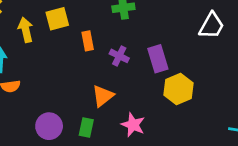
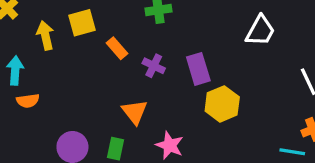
orange rectangle: (88, 41) -> (117, 48), turned -30
orange triangle: (103, 96) -> (135, 112), turned -30

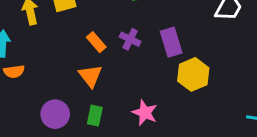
orange rectangle: (117, 48) -> (96, 42), moved
orange triangle: (135, 112) -> (90, 76), moved

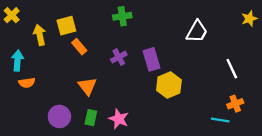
purple cross: (130, 39) -> (119, 57), turned 35
orange rectangle: (96, 42) -> (79, 47), moved
pink star: (145, 113) -> (119, 119), moved

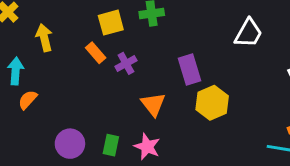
yellow square: (66, 26) -> (111, 23), moved
purple cross: (119, 57) -> (126, 63), moved
orange semicircle: (27, 83) -> (28, 100), turned 140
orange triangle: (87, 86) -> (153, 104), moved

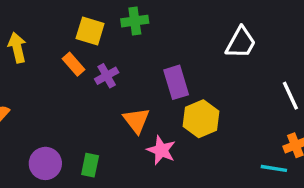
yellow square: (111, 23) -> (90, 31), turned 32
pink star: (147, 147) -> (161, 150), moved

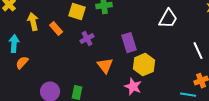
orange rectangle: (73, 64) -> (56, 29), moved
pink star: (161, 150) -> (133, 87), moved

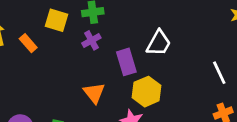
white trapezoid: (168, 19) -> (159, 43), moved
purple cross: (87, 39) -> (91, 40), moved

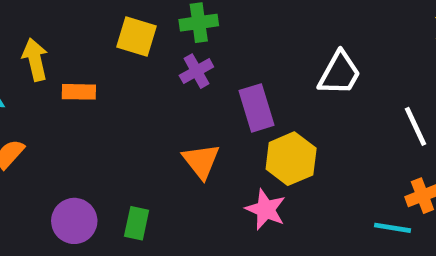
orange rectangle: (28, 43) -> (79, 92), moved, turned -48
white trapezoid: (159, 43) -> (339, 73), moved

